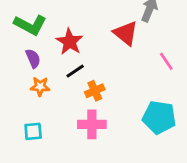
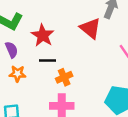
black line: (75, 71) -> (47, 61), turned 35

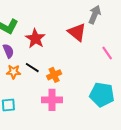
black line: (47, 61) -> (32, 68), moved, turned 32

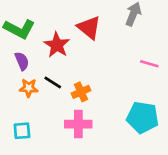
red triangle: (77, 32) -> (89, 28), moved
pink line: (107, 53) -> (149, 64), turned -40

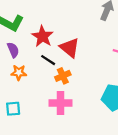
red triangle: (89, 28) -> (70, 48), moved
black line: (53, 82) -> (48, 60), moved

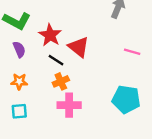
orange star: (19, 73) -> (19, 81), moved
orange cross: (63, 76) -> (61, 81), moved

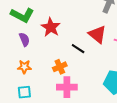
red triangle: (79, 47) -> (97, 34), moved
black line: (56, 60) -> (78, 49), moved

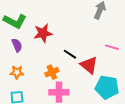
red star: (51, 27) -> (43, 33), turned 30
red triangle: (97, 34) -> (89, 65), moved

